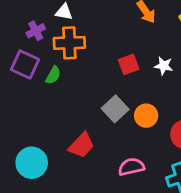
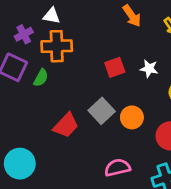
red trapezoid: (81, 145) -> (66, 125), moved

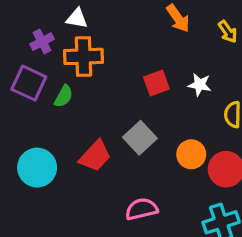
orange circle: (132, 117) -> (191, 154), moved
cyan circle: (20, 164) -> (37, 168), moved
pink semicircle: (117, 168) -> (142, 209), moved

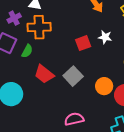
white star: (200, 85) -> (105, 37), moved
red trapezoid: (95, 156) -> (44, 74), moved, turned 85

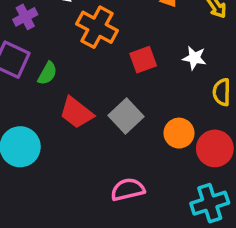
orange cross: (39, 27) -> (97, 27), moved, turned 30
white star: (105, 37) -> (194, 58), moved

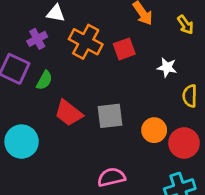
purple cross: (25, 17) -> (37, 39), moved
red square: (143, 60) -> (124, 49), moved
gray square: (126, 116) -> (110, 116), turned 36

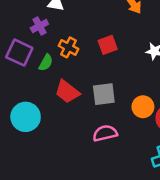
orange cross: (86, 42) -> (68, 47), moved, size x0.7
red square: (124, 49) -> (108, 45), moved
pink semicircle: (111, 177) -> (105, 133), moved

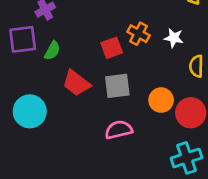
red square: (108, 45) -> (112, 48), moved
orange cross: (68, 47) -> (138, 34), moved
purple square: (19, 53) -> (23, 39), turned -32

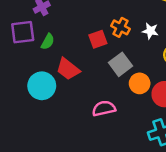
gray square: (117, 86) -> (120, 64), moved, turned -30
cyan circle: (30, 111) -> (42, 86), moved

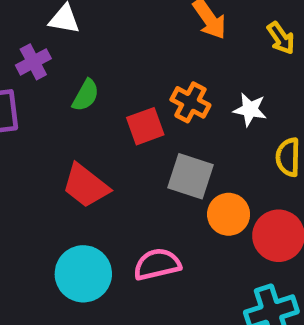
green semicircle: (48, 42) -> (86, 95), moved
gray square: (120, 64) -> (190, 176), turned -35
cyan circle: (42, 86) -> (83, 274), moved

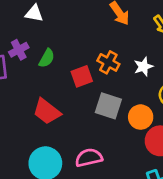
purple cross: (33, 62) -> (19, 50), moved
white star: (250, 110) -> (143, 67), turned -30
orange circle: (229, 214) -> (141, 117), moved

